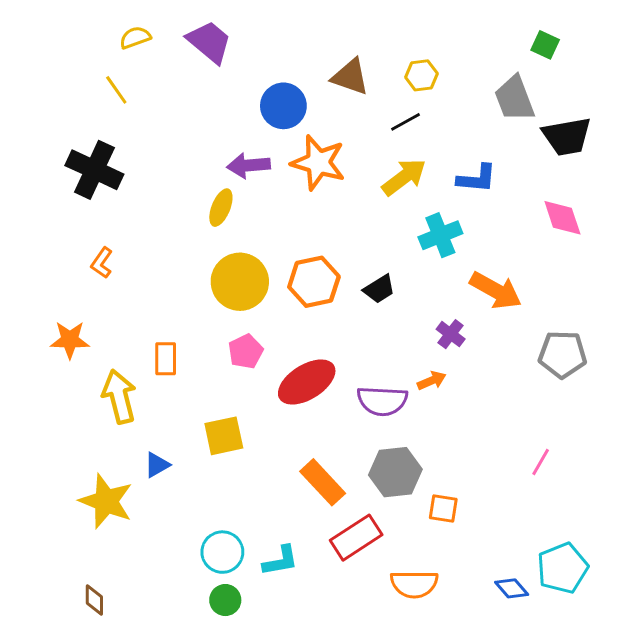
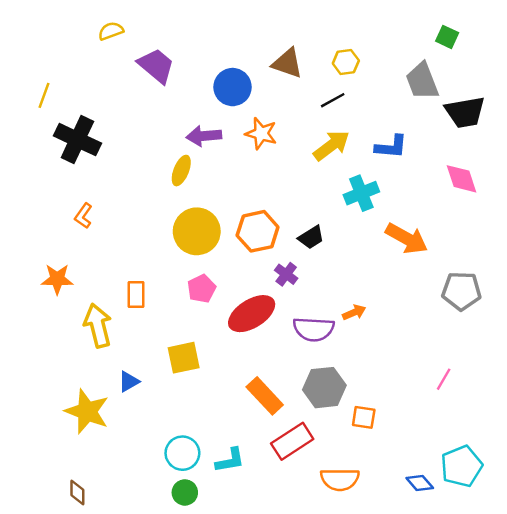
purple trapezoid: (209, 42) -> (156, 66), moved
yellow line: (116, 90) -> (44, 95), moved, turned 55
orange star: (318, 163) -> (261, 134), size x0.7
purple cross: (451, 334) -> (286, 274), moved

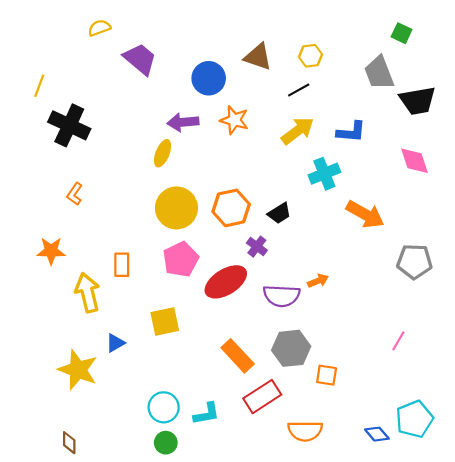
pink pentagon: (202, 289) -> (181, 259), size x1.4

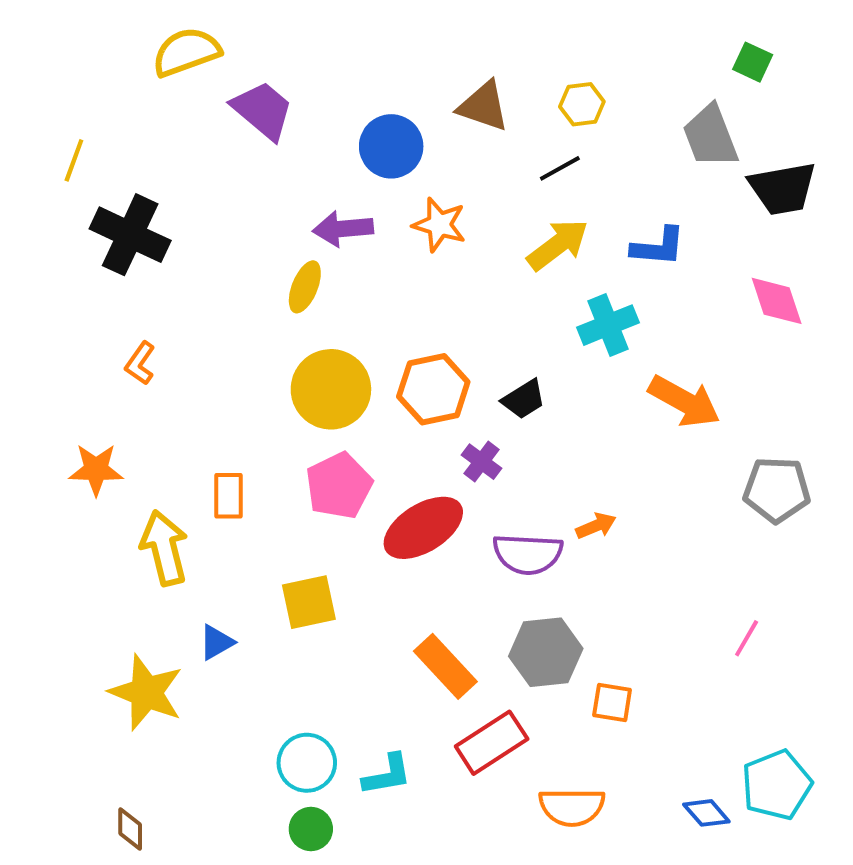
yellow semicircle: (99, 28) -> (186, 52), size x1.6

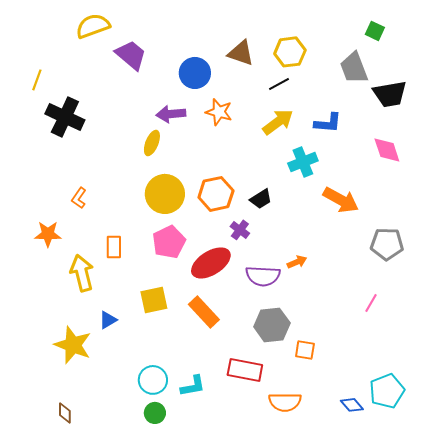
yellow hexagon: (582, 104) -> (290, 52), size x1.4
orange L-shape: (140, 363) -> (79, 198), moved
pink line: (747, 638) -> (371, 303), moved
orange rectangle: (445, 666) -> (204, 312), moved
red rectangle: (492, 743) -> (245, 370), turned 44

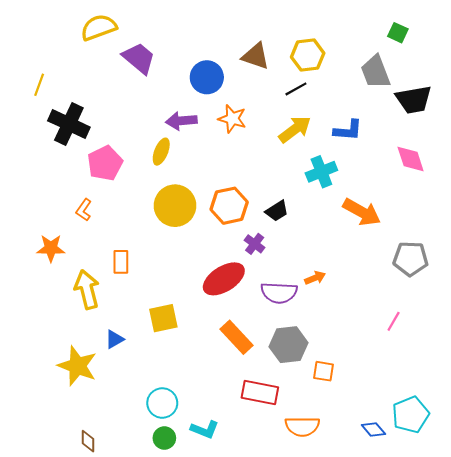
pink pentagon: (169, 242) -> (105, 163), moved
orange rectangle: (204, 312) -> (237, 337), moved
cyan L-shape: (193, 386) -> (205, 430), moved, turned 32
brown diamond: (65, 413) -> (88, 441), moved

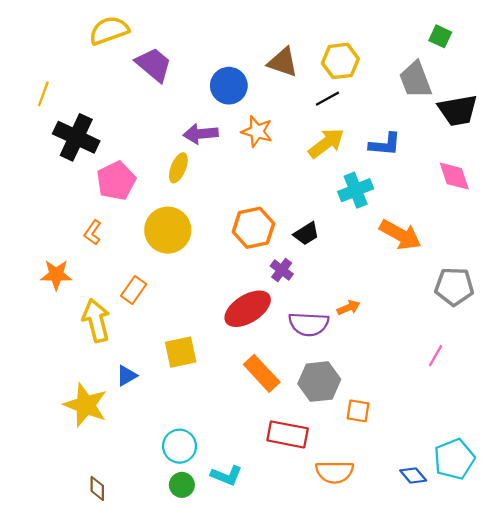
yellow circle: (175, 206) -> (168, 230), moved
orange rectangle: (121, 262) -> (134, 290), turned 35

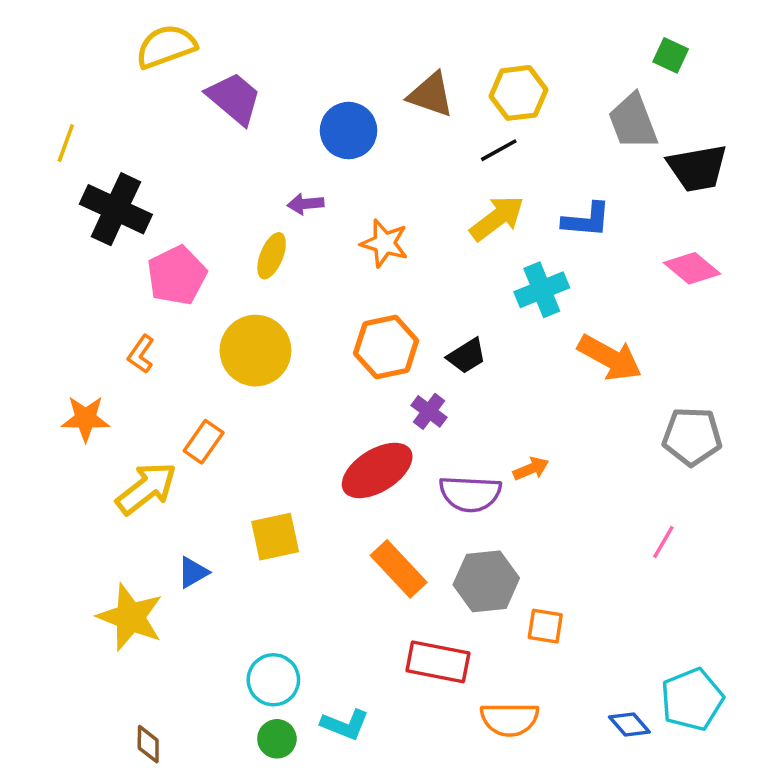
orange star: (257, 131) -> (384, 243), moved
purple arrow: (201, 134) -> (306, 204), size x0.7
pink diamond: (454, 176) -> (692, 268), turned -32
yellow arrow: (96, 320) -> (146, 488), turned 66

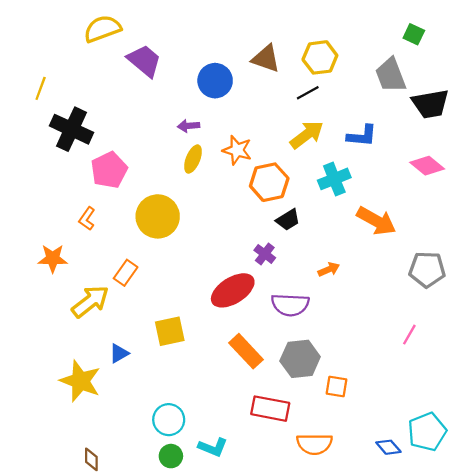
yellow ellipse: (272, 256) -> (193, 159), moved
orange hexagon: (386, 347) -> (269, 182), moved
orange arrow: (531, 469) -> (329, 269), moved

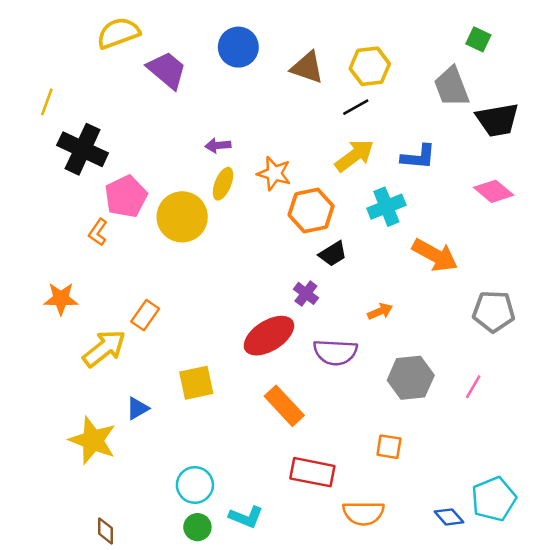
blue circle: (215, 81) -> (238, 47), moved
yellow circle: (158, 216) -> (182, 217), moved
orange L-shape: (87, 219) -> (98, 232), moved
gray hexagon: (300, 359) -> (411, 378), moved

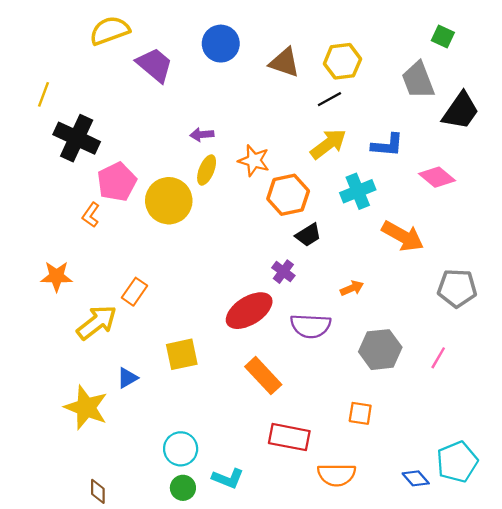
black trapezoid: (497, 120) -> (461, 111), turned -45
pink diamond: (494, 191) -> (437, 177), moved

